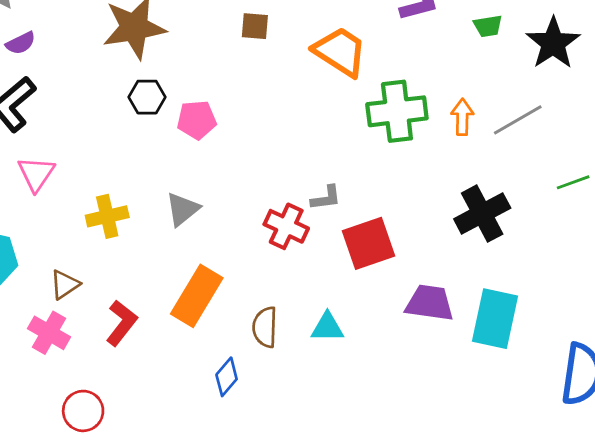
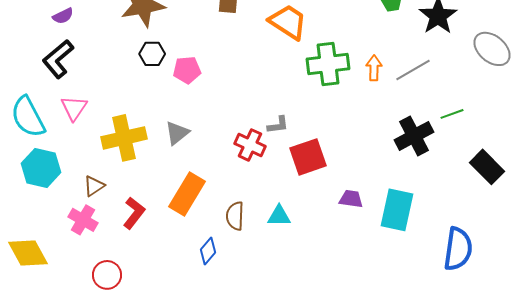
black cross: (482, 214) -> (414, 136), moved
yellow cross: (107, 216) -> (124, 138), size x1.5
purple trapezoid: (430, 303) -> (351, 199), size x0.7

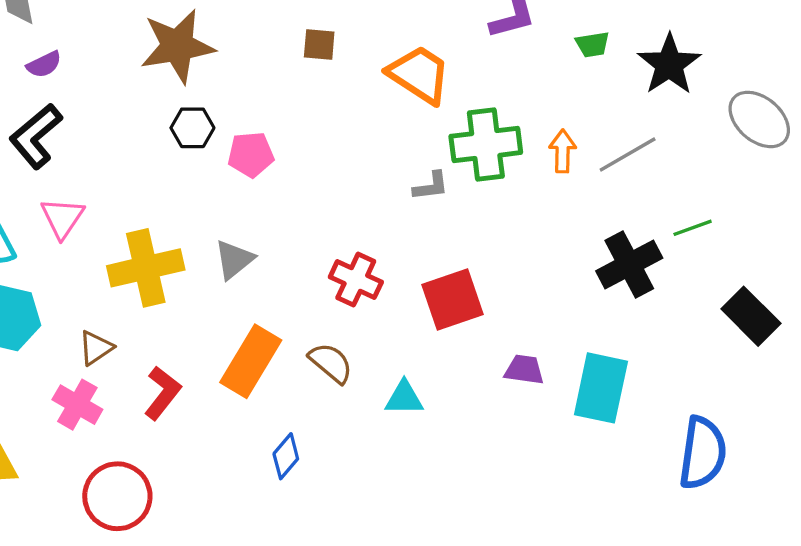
gray L-shape: (278, 125) -> (431, 186), moved
brown semicircle: (235, 216) -> (331, 363), moved, turned 128
red circle: (107, 275) -> (117, 496), size x1.4

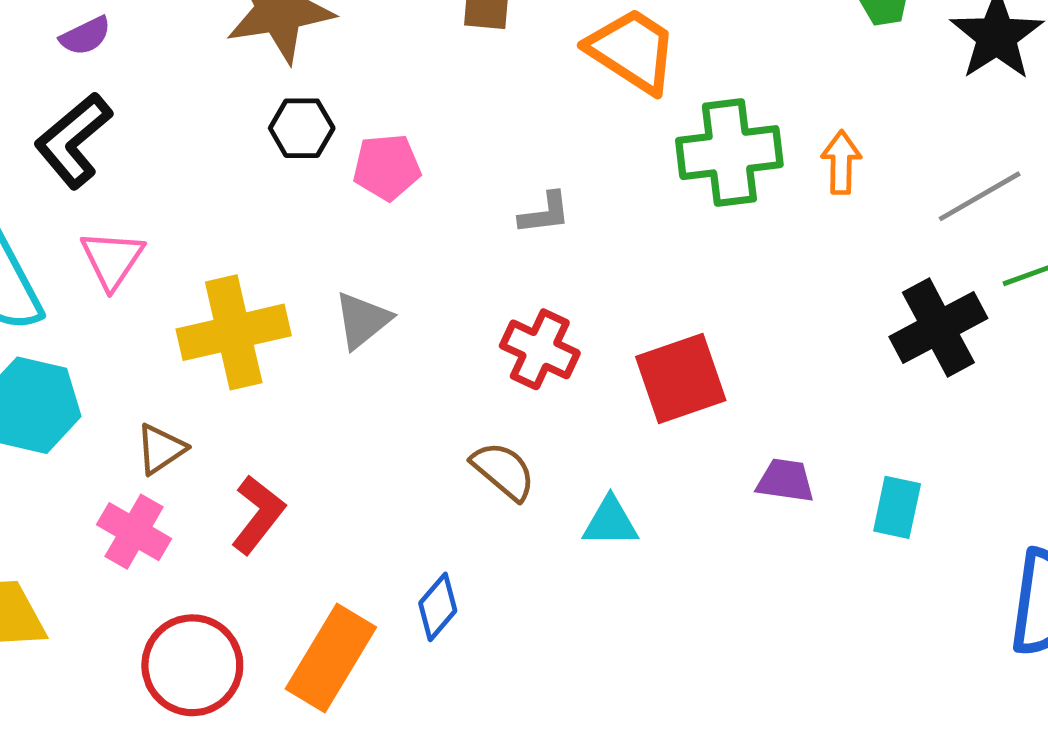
gray line: (628, 154) -> (980, 196), moved
gray L-shape: (431, 186) -> (545, 213), moved
orange rectangle: (251, 361) -> (331, 658), moved
cyan rectangle: (601, 388) -> (897, 507), size x0.6

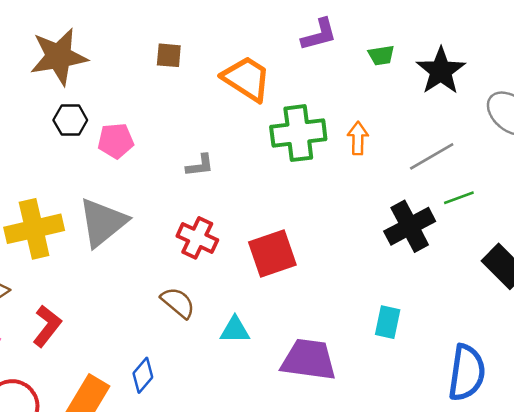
gray triangle: (362, 320) -> (103, 222), size x1.6
purple trapezoid: (785, 481) -> (309, 360), moved, size x1.8

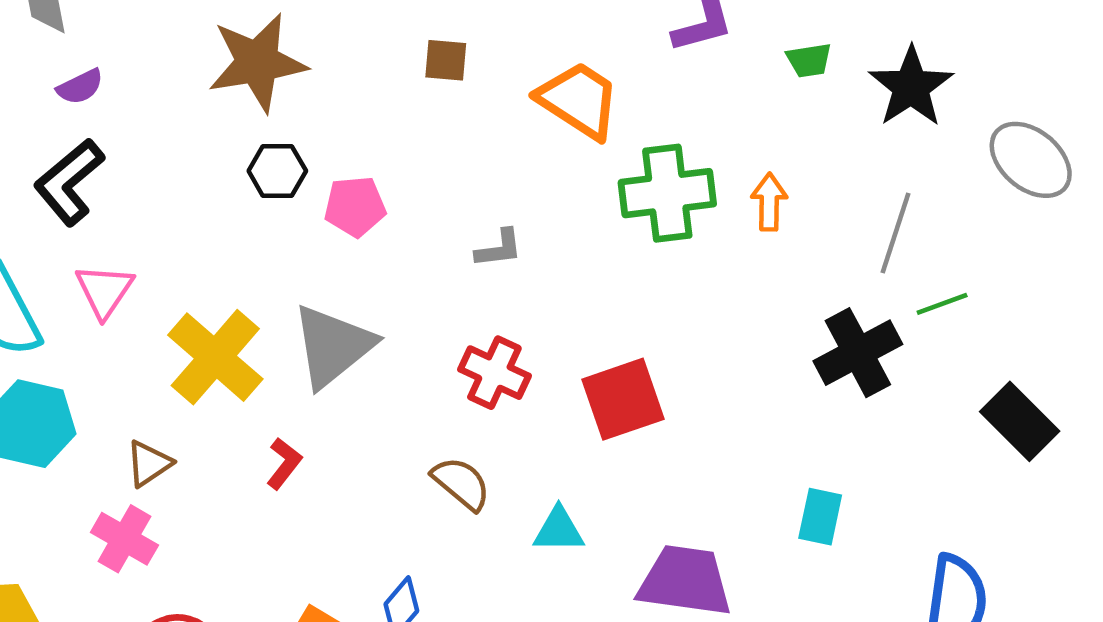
gray line: (432, 156) -> (895, 233), turned -42
yellow cross: (34, 229) -> (215, 357), turned -36
red L-shape: (47, 326) -> (284, 463), moved, size x0.7

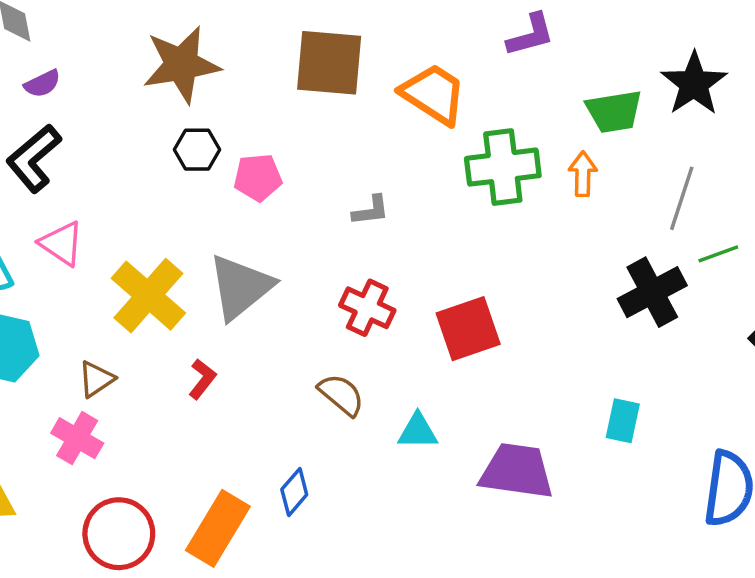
brown square: (446, 60) -> (329, 63), size x2.0
green trapezoid: (809, 60) -> (614, 111), moved, size x1.6
pink triangle: (105, 291) -> (62, 243), turned -30

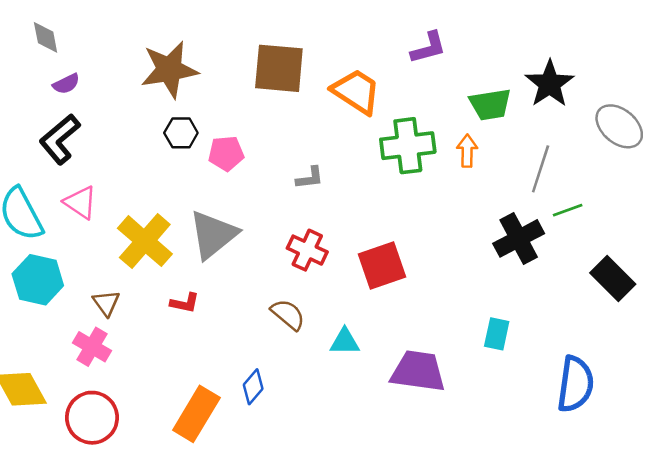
brown triangle: (96, 379) -> (106, 303), turned -32
red L-shape: (202, 379) -> (185, 303), turned 64
red circle: (119, 534) -> (92, 418), moved

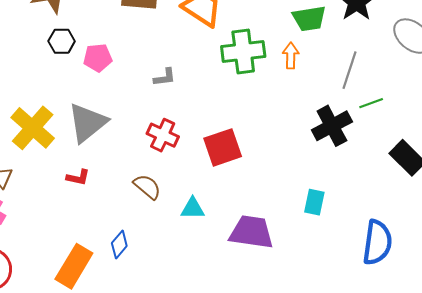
red L-shape: (185, 303) -> (78, 177), moved

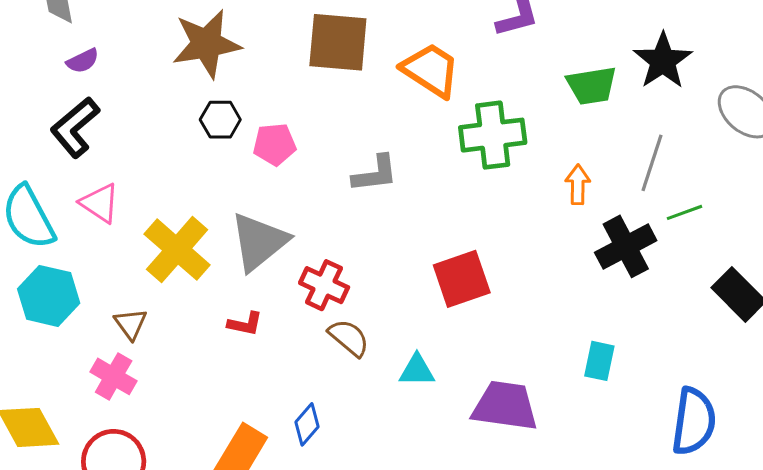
orange arrow: (291, 56) -> (578, 185), moved
gray L-shape: (165, 77) -> (375, 174), size x1.4
red cross: (163, 135) -> (324, 285), moved

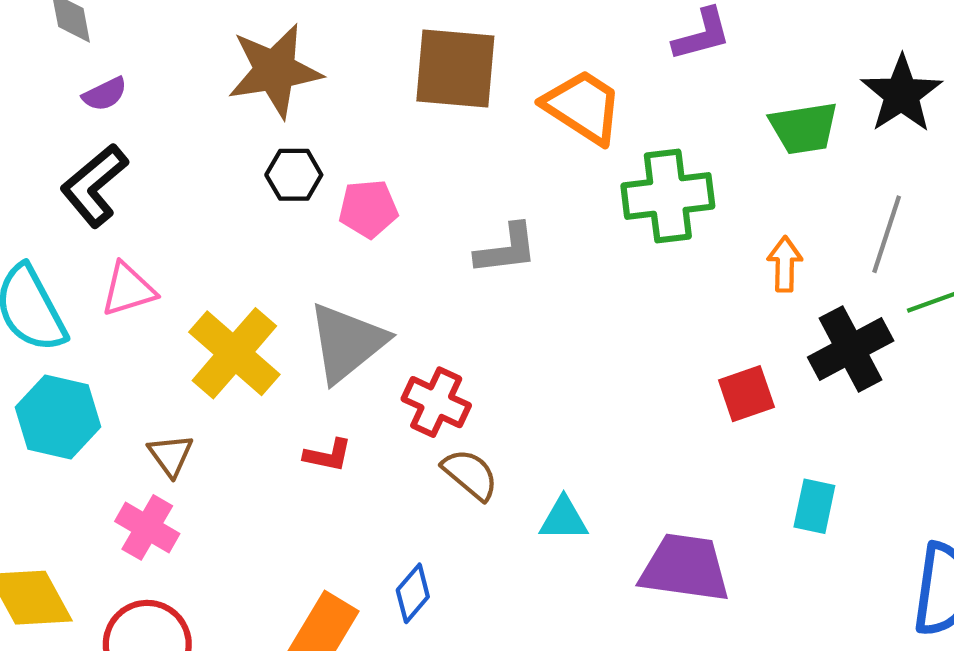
pink triangle: (100, 203) -> (128, 290), turned -51
red square: (462, 279) -> (746, 394), moved, size x0.7

